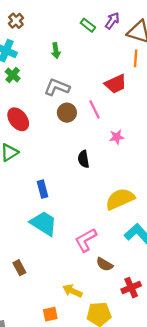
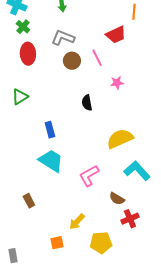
red ellipse: (18, 119) -> (28, 54), moved, turned 35
brown semicircle: (105, 264) -> (117, 199), moved
yellow arrow: (72, 291) -> (77, 222), turned -72

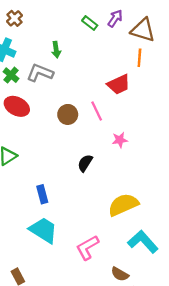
gray L-shape: (63, 38) -> (40, 73), moved
red ellipse: (28, 54) -> (17, 106), turned -60
black semicircle: (87, 103) -> (85, 163), turned 42

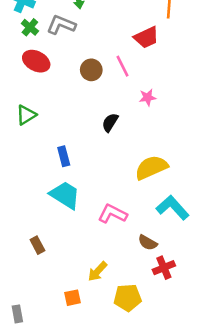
pink L-shape: (87, 248) -> (113, 214), turned 56

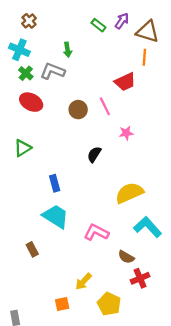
brown rectangle: (37, 245) -> (32, 249), moved
yellow pentagon: (128, 298) -> (109, 304), turned 30

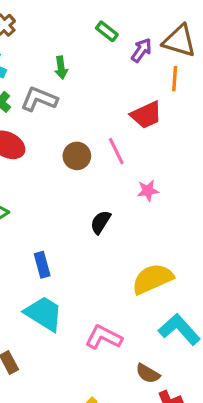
purple arrow: (122, 21) -> (142, 50), moved

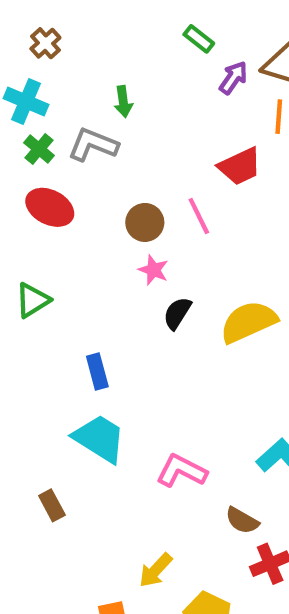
green rectangle: (107, 31) -> (199, 39), moved
pink star: (148, 191) -> (153, 270), moved, turned 30
yellow semicircle: (153, 279) -> (248, 322), moved

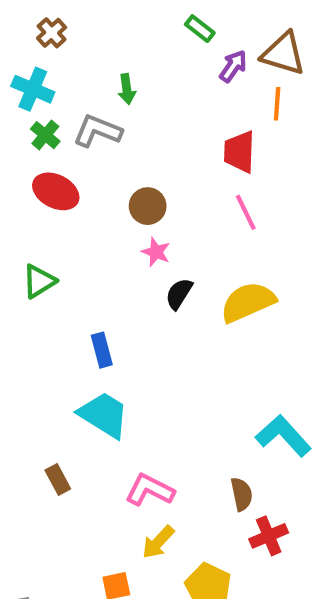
red trapezoid: (240, 166) -> (239, 152), turned 117
pink line: (199, 216) -> (246, 212), moved
pink L-shape: (182, 471) -> (150, 490), moved
brown semicircle: (242, 521) -> (242, 494), turned -132

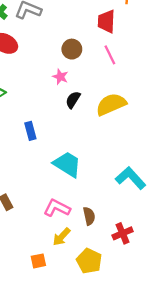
brown circle: (148, 206) -> (72, 49), moved
cyan trapezoid: (104, 415) -> (67, 164), moved
brown semicircle: (242, 494) -> (89, 216), moved

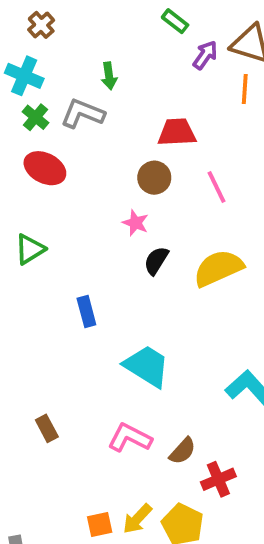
red trapezoid: (106, 21) -> (177, 132), moved, turned 85
brown semicircle: (89, 216) -> (183, 451), turned 54
red cross: (123, 233) -> (218, 479), moved
yellow arrow: (61, 237) -> (137, 519), moved

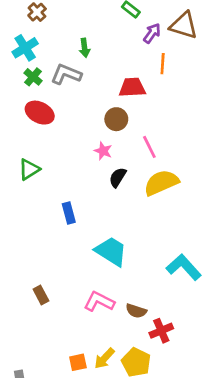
cyan cross: (24, 76) -> (25, 48), turned 35
orange line: (245, 89) -> (163, 64), moved
pink line: (216, 187) -> (149, 147), moved
brown semicircle: (183, 451) -> (136, 311), turned 66

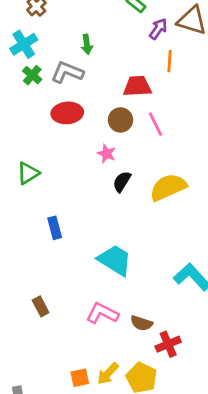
red ellipse: (40, 113) -> (67, 113), moved, turned -32
pink line: (149, 147) -> (156, 124), moved
blue rectangle: (69, 213) -> (55, 228), moved

